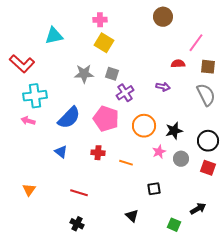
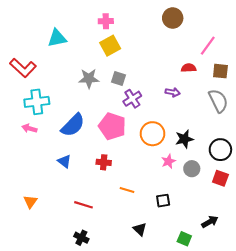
yellow square: (104, 43) -> (110, 46), turned 30
orange line: (126, 163) -> (127, 190), moved

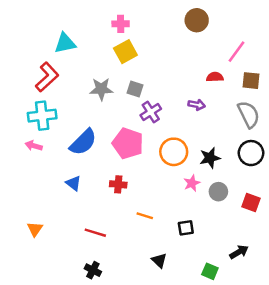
red L-shape: (23, 68) -> (47, 77), moved, turned -85
black circle: (220, 150) -> (251, 153), moved

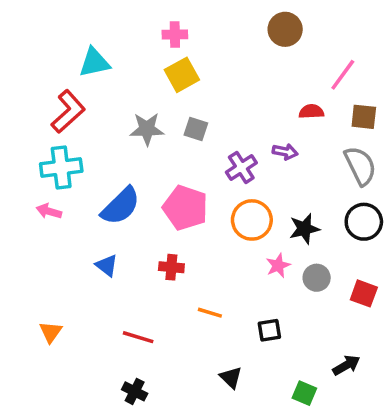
purple cross: (151, 112) -> (241, 168), moved

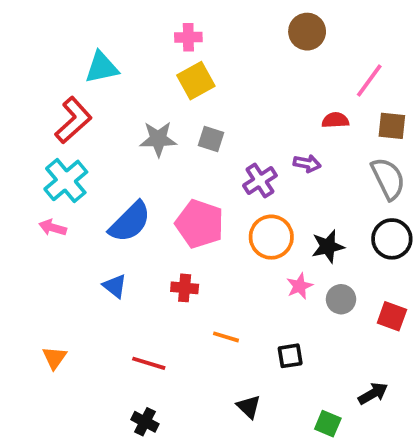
cyan cross: (61, 168) -> (66, 180), turned -33

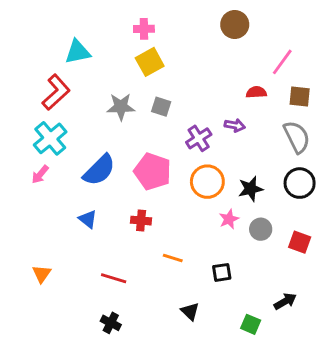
pink arrow: (53, 228) -> (40, 174), turned -66

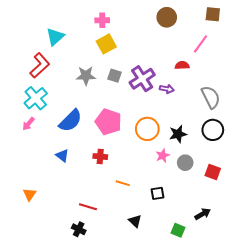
cyan triangle: (78, 52) -> (55, 37), turned -30
brown square: (300, 97) -> (213, 14), moved
purple cross: (199, 138) -> (142, 79), moved, size x1.4
red line: (114, 278) -> (88, 207), moved

